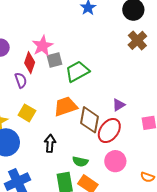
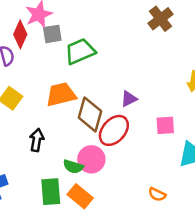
pink circle: (115, 161) -> (91, 159), moved

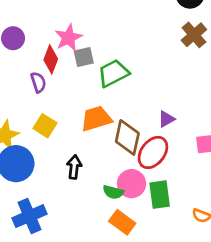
green rectangle: (51, 192) -> (160, 195), moved

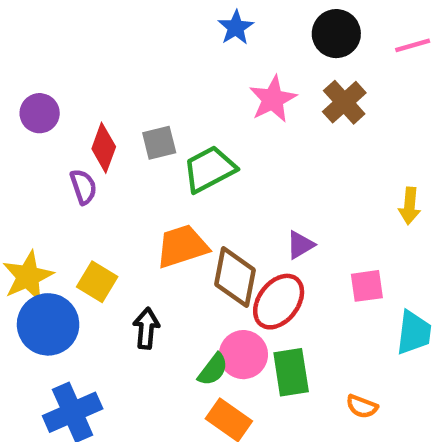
pink star: (69, 38) -> (273, 99), moved
yellow square: (45, 126) -> (97, 282), moved
green semicircle: (113, 192) -> (213, 369), turned -66

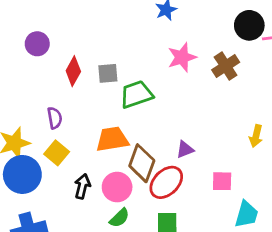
black circle: (336, 34) -> (249, 25), moved
purple semicircle: (83, 187) -> (55, 118), moved
pink circle: (243, 355) -> (117, 187), moved

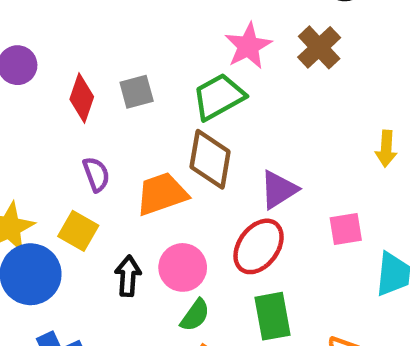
green trapezoid: (136, 94) -> (219, 97), moved
purple semicircle: (55, 118) -> (96, 174), moved
purple triangle: (185, 150) -> (279, 190), size x1.4
brown diamond: (142, 163) -> (210, 159), moved

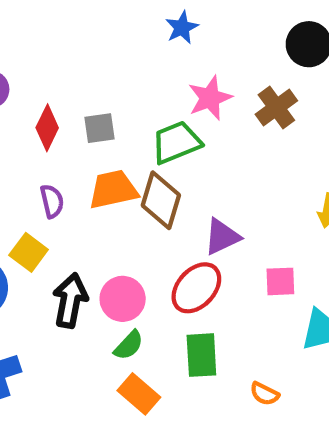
orange trapezoid: (162, 194) -> (113, 190), moved
black arrow: (128, 276) -> (70, 300), size x1.4

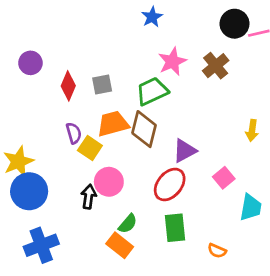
yellow square: (29, 252) -> (90, 148), moved
pink square: (280, 281) -> (224, 178), turned -35
pink circle: (123, 299) -> (109, 182), moved
black arrow: (70, 300) -> (89, 197), size x0.7
orange rectangle: (139, 394) -> (120, 245), moved

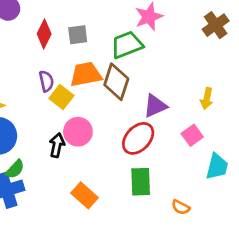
brown cross: (216, 66) -> (216, 25), moved
yellow arrow: (252, 130) -> (207, 99), moved
green semicircle: (128, 224) -> (15, 169), moved

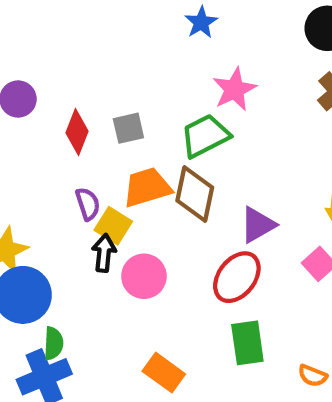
black arrow: (57, 145) -> (104, 253), moved
green semicircle: (15, 169) -> (53, 343), turned -35

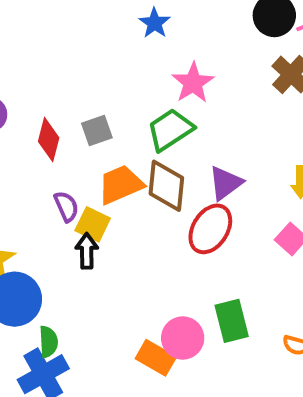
purple triangle: (258, 225) -> (225, 183), moved
pink circle: (144, 276) -> (183, 338), moved
red ellipse: (237, 277) -> (210, 229), moved

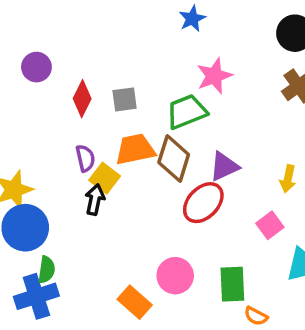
green rectangle: (232, 321) -> (232, 284), moved
pink circle: (183, 338) -> (175, 276), moved

